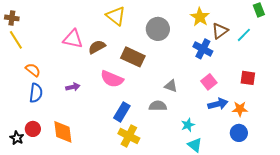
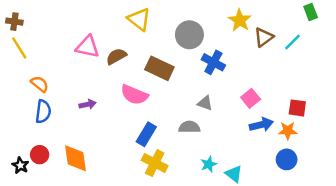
blue cross: (203, 49) -> (213, 62), moved
red square: (248, 78) -> (297, 108), moved
cyan star: (188, 125) -> (209, 164), moved

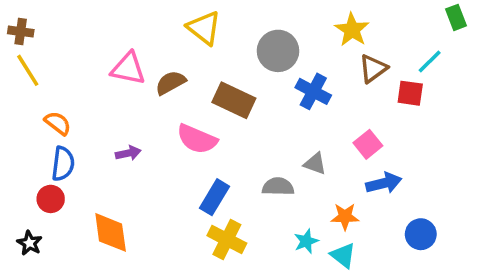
brown triangle: (264, 37) -> (373, 69), moved
gray triangle: (205, 103) -> (315, 164), moved
red square: (297, 108) -> (410, 93), moved
orange star: (288, 131) -> (345, 217), moved
red circle: (40, 155) -> (51, 199), moved

